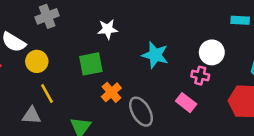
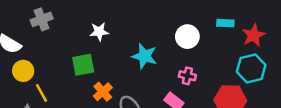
white circle: (212, 52) -> (187, 37), moved
yellow circle: (37, 61) -> (23, 71), moved

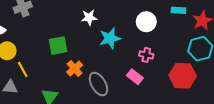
white star: (99, 32) -> (89, 18), moved
cyan star: (144, 56) -> (110, 38), turned -30

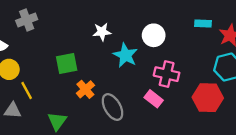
white circle: (146, 22) -> (154, 35), moved
cyan star: (110, 38) -> (125, 55), turned -30
pink cross: (146, 55) -> (167, 74), size x1.5

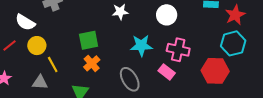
cyan star: (125, 55) -> (141, 46), moved, turned -30
orange cross: (85, 89) -> (92, 63), moved

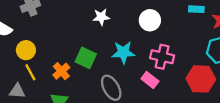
green square: (89, 40) -> (86, 58), moved, turned 36
yellow circle: (37, 46) -> (26, 50), moved
orange cross: (92, 63) -> (61, 71), moved

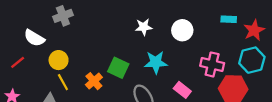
white star: (101, 17) -> (144, 27), moved
pink cross: (162, 57) -> (212, 64), moved

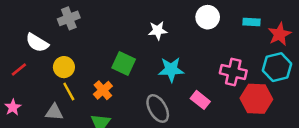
white circle: (182, 30) -> (208, 17), moved
green square: (118, 68) -> (124, 63), moved

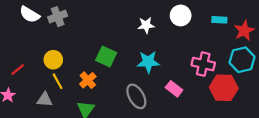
white star: (158, 31) -> (146, 25), moved
white semicircle: (37, 43) -> (30, 14), moved
red line: (19, 70) -> (18, 69), moved

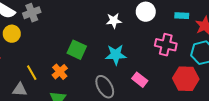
yellow circle: (53, 60) -> (12, 34), moved
pink cross: (203, 64) -> (166, 45), moved

